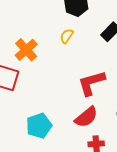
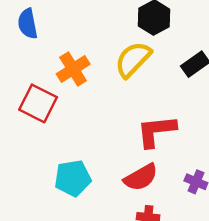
yellow semicircle: (67, 36) -> (133, 59), size x1.8

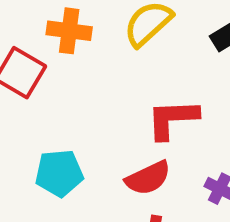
orange cross: (73, 69) -> (69, 31), turned 36

